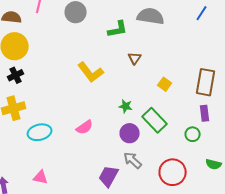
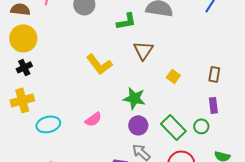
brown triangle: (135, 58) -> (143, 50), size x1.5
brown rectangle: (206, 82) -> (214, 74), size x0.6
green star: (126, 106) -> (134, 98), size x1.6
green rectangle: (155, 120) -> (173, 127), moved

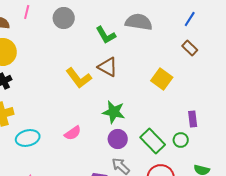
green L-shape: (126, 21) -> (106, 35), turned 70
brown triangle: (143, 50) -> (108, 67), moved, turned -35
brown rectangle: (214, 74) -> (190, 48), moved, turned -56
yellow square: (173, 76) -> (162, 79), moved, size x1.5

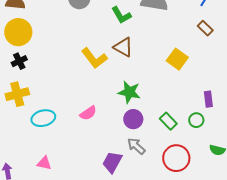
green rectangle: (153, 141) -> (168, 121), size x0.7

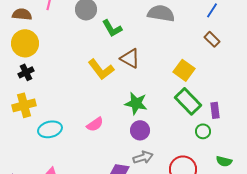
green L-shape: (121, 15) -> (112, 28), moved
green rectangle: (168, 121) -> (188, 101), moved, size x1.5
gray arrow: (136, 146) -> (143, 157), turned 120

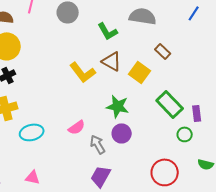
green L-shape: (112, 28) -> (108, 31), moved
brown rectangle: (212, 39) -> (163, 51), moved
yellow square: (184, 70) -> (140, 72), moved
gray arrow: (143, 157) -> (98, 144), moved, turned -102

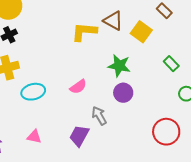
yellow L-shape: (83, 72) -> (84, 32), turned 132
green rectangle: (170, 104) -> (171, 64), size x0.6
gray arrow: (98, 144) -> (99, 116), moved
purple trapezoid: (101, 176) -> (79, 136), moved

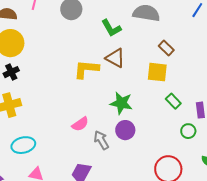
yellow square: (141, 32) -> (157, 72), moved, turned -30
cyan ellipse: (33, 92) -> (23, 145), moved
gray arrow: (99, 116) -> (101, 140), moved

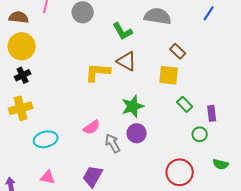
green star: (121, 103) -> (133, 106), turned -30
cyan ellipse: (23, 145) -> (46, 139), moved

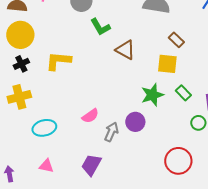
green L-shape: (123, 31) -> (100, 27), moved
yellow L-shape: (98, 72) -> (58, 61), moved
green star: (133, 106) -> (152, 95), moved
gray arrow: (113, 143) -> (111, 132), turned 54

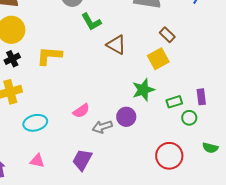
yellow square: (167, 64) -> (158, 59), turned -35
green rectangle: (183, 93) -> (174, 102), moved, turned -63
gray arrow: (111, 132) -> (102, 127), turned -132

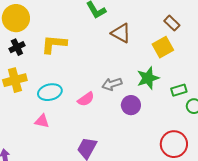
cyan ellipse: (35, 123) -> (50, 92), moved
gray arrow: (102, 127) -> (112, 84), moved
pink triangle: (37, 161) -> (42, 121), moved

